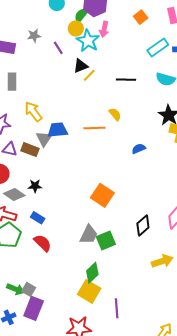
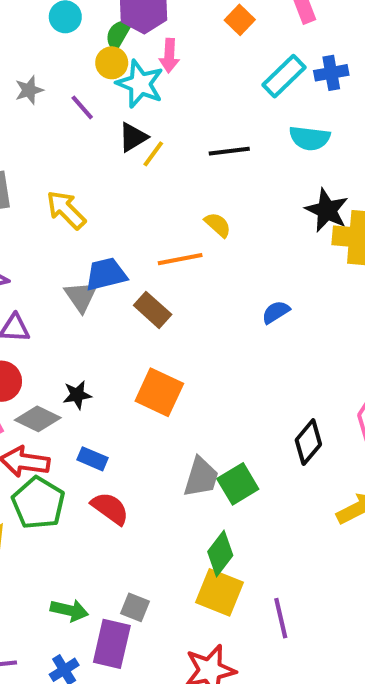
yellow arrow: (33, 112) -> (66, 210), moved
blue semicircle: (139, 149) -> (276, 312), moved
brown rectangle: (30, 150) -> (153, 310), moved, turned 30
orange square: (102, 195) -> (159, 392), moved
gray square: (29, 289) -> (135, 607), moved

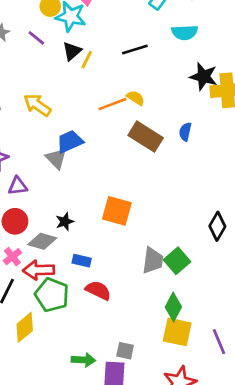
orange line: (180, 259) -> (112, 104), moved
brown rectangle: (153, 310) -> (146, 137), moved, size x1.4
blue semicircle: (276, 312) -> (185, 132), moved, turned -36

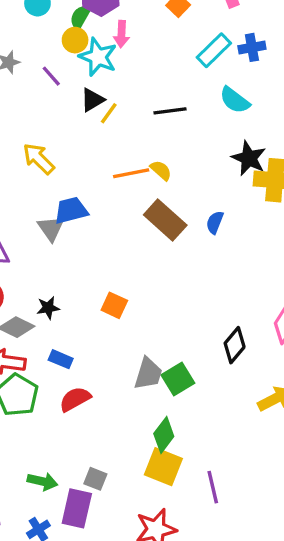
cyan semicircle: (185, 32) -> (235, 100), turned 30
orange square: (117, 211) -> (114, 305), size x0.7
red semicircle: (98, 290) -> (75, 399), turned -65

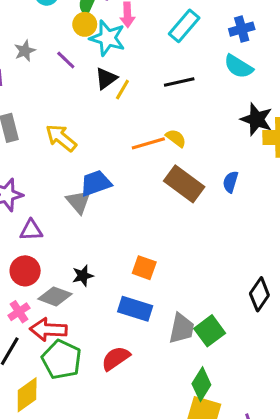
blue cross: (252, 47) -> (242, 29), moved
cyan rectangle: (214, 50) -> (184, 26), moved
blue rectangle: (61, 359) -> (135, 309), moved, size x1.5

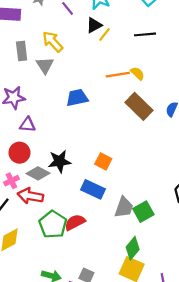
yellow arrow: (61, 138) -> (53, 42), moved
gray triangle: (79, 202) -> (45, 65), moved
black star: (83, 276) -> (60, 161), size x1.5
green pentagon: (61, 360) -> (53, 224), moved

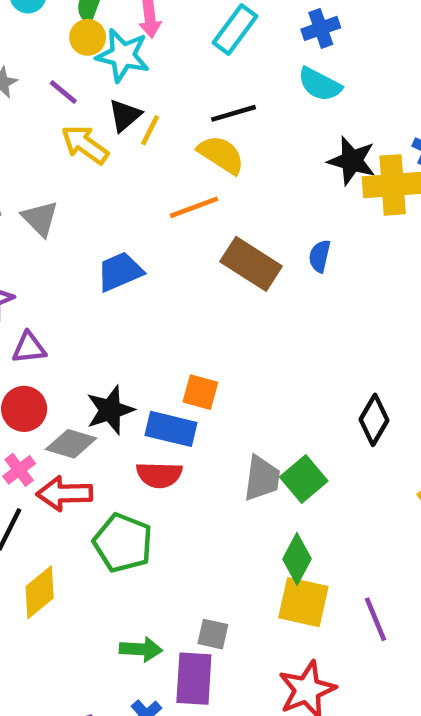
yellow arrow: (53, 42) -> (85, 145), moved
yellow semicircle: (137, 73) -> (221, 155), moved, size x1.5
blue rectangle: (93, 189) -> (171, 429), moved
red semicircle: (75, 222) -> (159, 475), moved, turned -140

